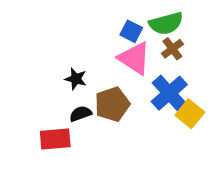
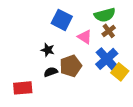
blue square: (131, 31) -> (62, 20), moved, size x1.5
pink triangle: (134, 58) -> (85, 37), size x0.7
red rectangle: (55, 139) -> (23, 88), moved

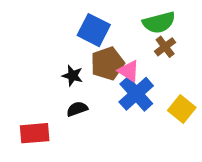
pink triangle: (85, 37) -> (129, 71), moved
blue cross: (107, 59) -> (136, 94), moved
brown pentagon: (71, 66) -> (107, 63), moved

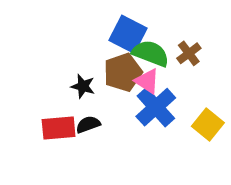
green semicircle: (159, 23) -> (151, 53), moved, turned -144
blue square: (94, 30) -> (128, 34), moved
red rectangle: (35, 133) -> (59, 128), moved

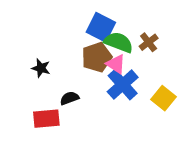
black star: (83, 86) -> (41, 68), moved
red rectangle: (59, 128) -> (46, 119), moved

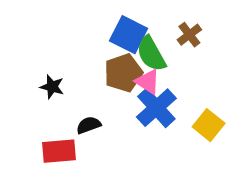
green semicircle: (119, 42) -> (151, 54), turned -140
brown cross: (149, 42) -> (189, 35), moved

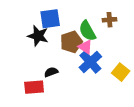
blue square: (129, 35) -> (50, 19), moved, turned -35
brown cross: (189, 35) -> (109, 20), turned 32
black star: (52, 87) -> (38, 36), moved, size x1.5

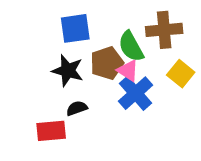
brown cross: (109, 20) -> (164, 30), size x1.6
black star: (38, 36) -> (68, 71), moved
yellow square: (121, 72) -> (181, 74), moved

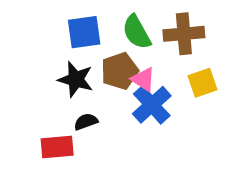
green semicircle: (131, 46) -> (137, 32), moved
yellow square: (181, 74) -> (202, 83), turned 32

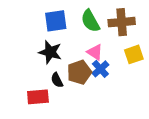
brown pentagon: (120, 71) -> (79, 72), moved
blue cross: (152, 105) -> (100, 69), size x0.7
black semicircle: (86, 122) -> (57, 80), turned -96

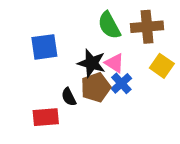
blue square: (56, 21) -> (44, 47), moved
black star: (50, 52) -> (92, 63), moved
yellow square: (134, 54) -> (162, 66), turned -36

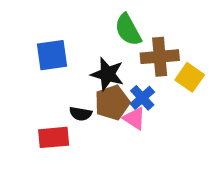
brown cross: (147, 27) -> (160, 57), moved
pink triangle: (115, 63) -> (134, 118), moved
black semicircle: (69, 97) -> (81, 114), turned -54

